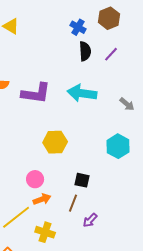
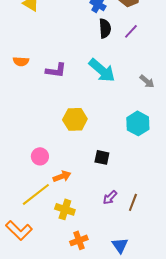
purple L-shape: (36, 93) -> (56, 70), size x0.7
cyan arrow: (82, 93) -> (102, 70), turned -148
pink circle: (35, 179) -> (40, 156), moved
brown line: (73, 203) -> (133, 202), moved

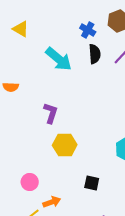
purple L-shape: (56, 70) -> (51, 113), moved, turned -80
cyan arrow: (102, 70) -> (59, 59), moved

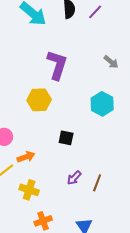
purple L-shape: (51, 113) -> (57, 65), moved, size x1.4

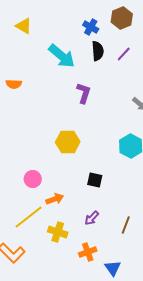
purple L-shape: (57, 65) -> (84, 93), moved, size x0.7
purple arrow: (74, 178) -> (92, 218), moved
orange cross: (43, 221) -> (88, 252), moved

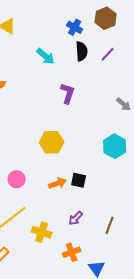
cyan arrow: (62, 56) -> (46, 56), size x0.7
orange arrow: (55, 199) -> (58, 183), moved

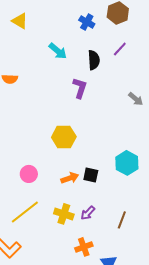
black semicircle: (82, 51) -> (94, 60), moved
cyan hexagon: (115, 146) -> (127, 163), moved
yellow cross: (42, 232) -> (64, 214), moved

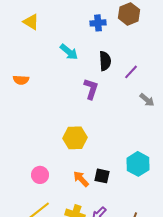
blue cross: (87, 22) -> (98, 23), turned -35
purple line: (120, 49) -> (131, 72), moved
orange arrow: (70, 178) -> (81, 179), turned -114

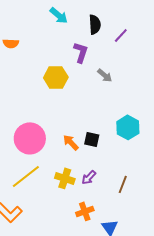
gray arrow: (147, 100) -> (105, 75), moved
yellow hexagon: (75, 138) -> (56, 77), moved
pink circle: (40, 175) -> (30, 138), size x1.8

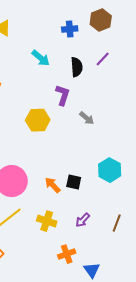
purple line: (121, 35) -> (103, 59), moved
purple arrow: (89, 177) -> (83, 220), moved
brown line: (123, 184) -> (117, 223), moved

